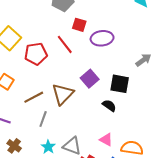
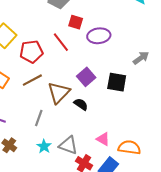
brown line: (34, 97) -> (32, 80), moved
black semicircle: (109, 105) -> (81, 104), moved

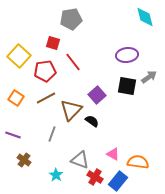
red square: (76, 22) -> (53, 43), moved
purple ellipse: (99, 36) -> (127, 55), moved
black square: (117, 82) -> (127, 86), moved
cyan star: (44, 146) -> (56, 175), moved

